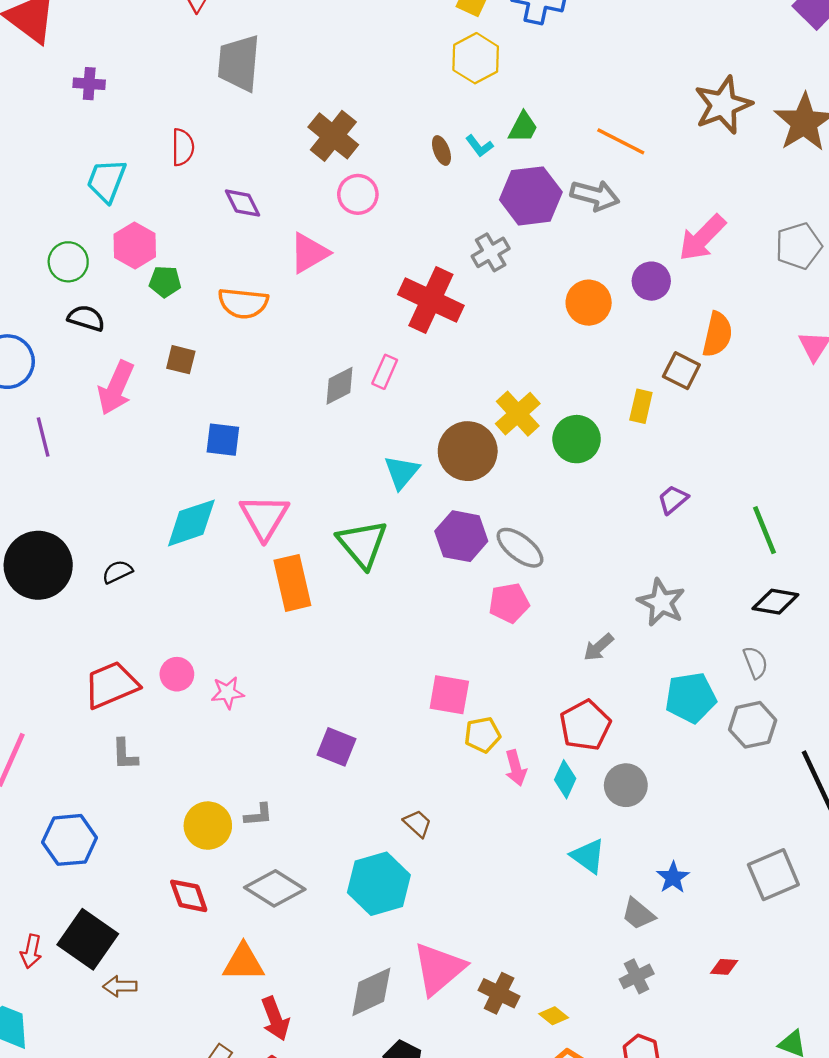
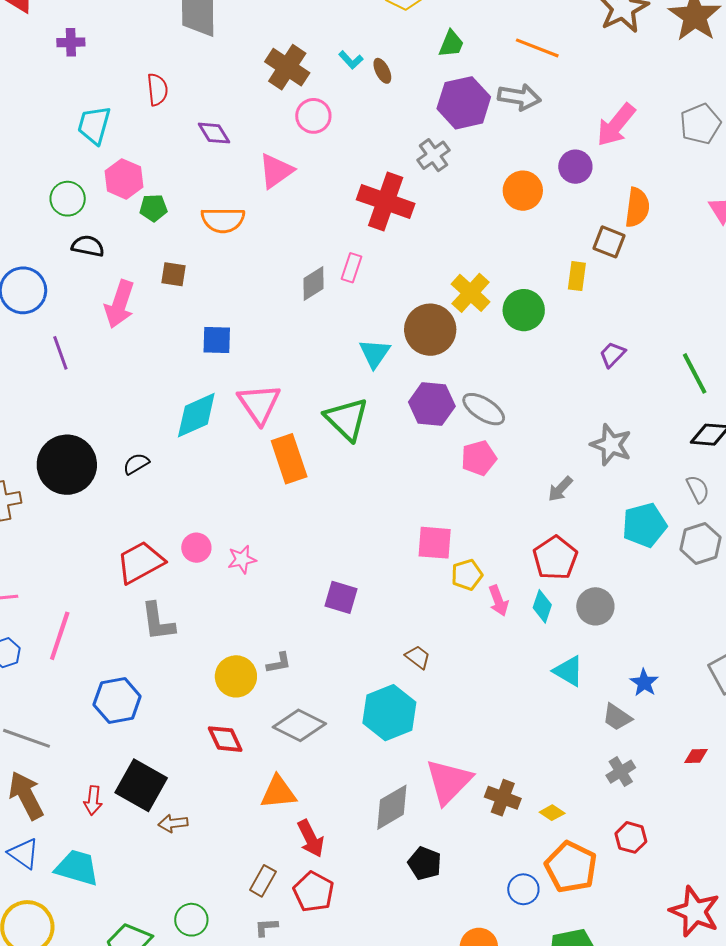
cyan L-shape: (479, 146) -> (351, 60), moved
gray L-shape: (125, 754) -> (158, 622), size x1.4

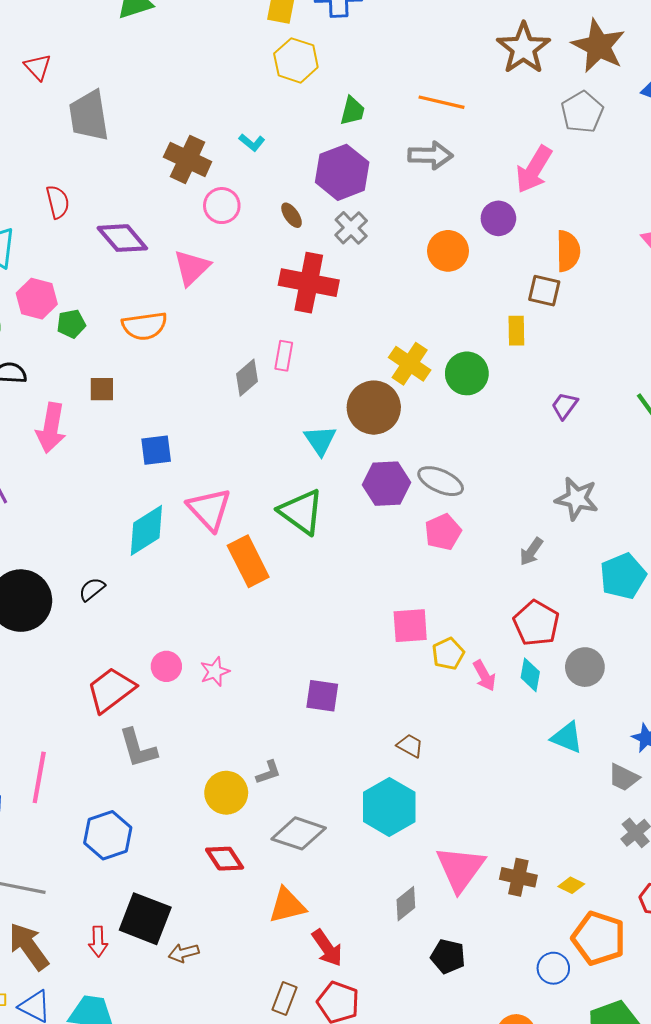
brown ellipse: (382, 71) -> (292, 215), moved
purple hexagon: (464, 103) -> (342, 172), moved
gray pentagon: (700, 124) -> (582, 112), moved
purple diamond: (214, 133) -> (122, 238), size x1.4
gray diamond: (392, 807) -> (406, 904), size x0.7

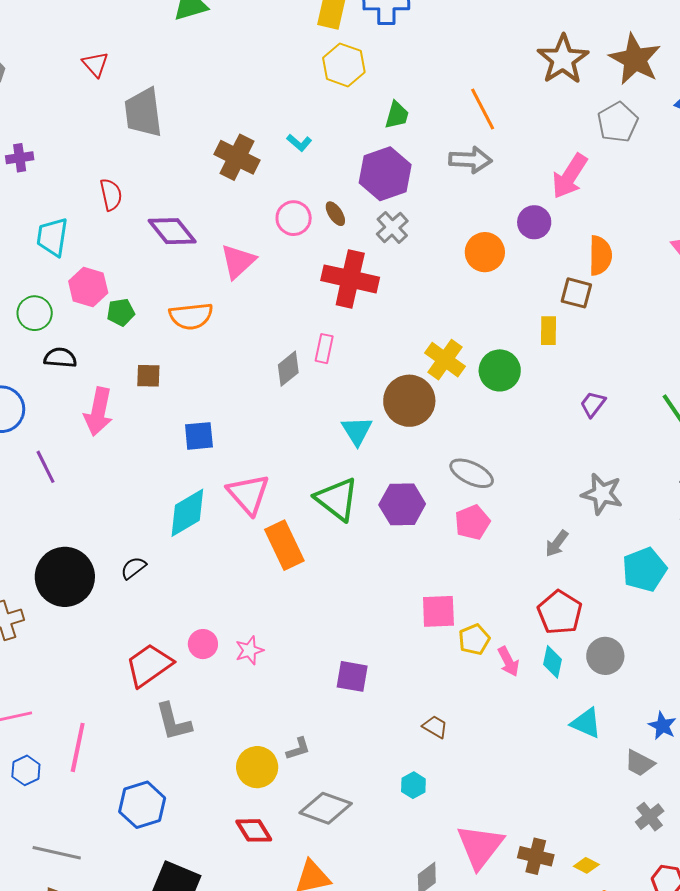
orange line: (442, 102) -> (483, 109), turned 48
pink circle: (222, 206) -> (294, 218), moved
purple hexagon: (387, 484) -> (402, 504), moved
cyan hexagon: (389, 807) -> (413, 785), size x0.5

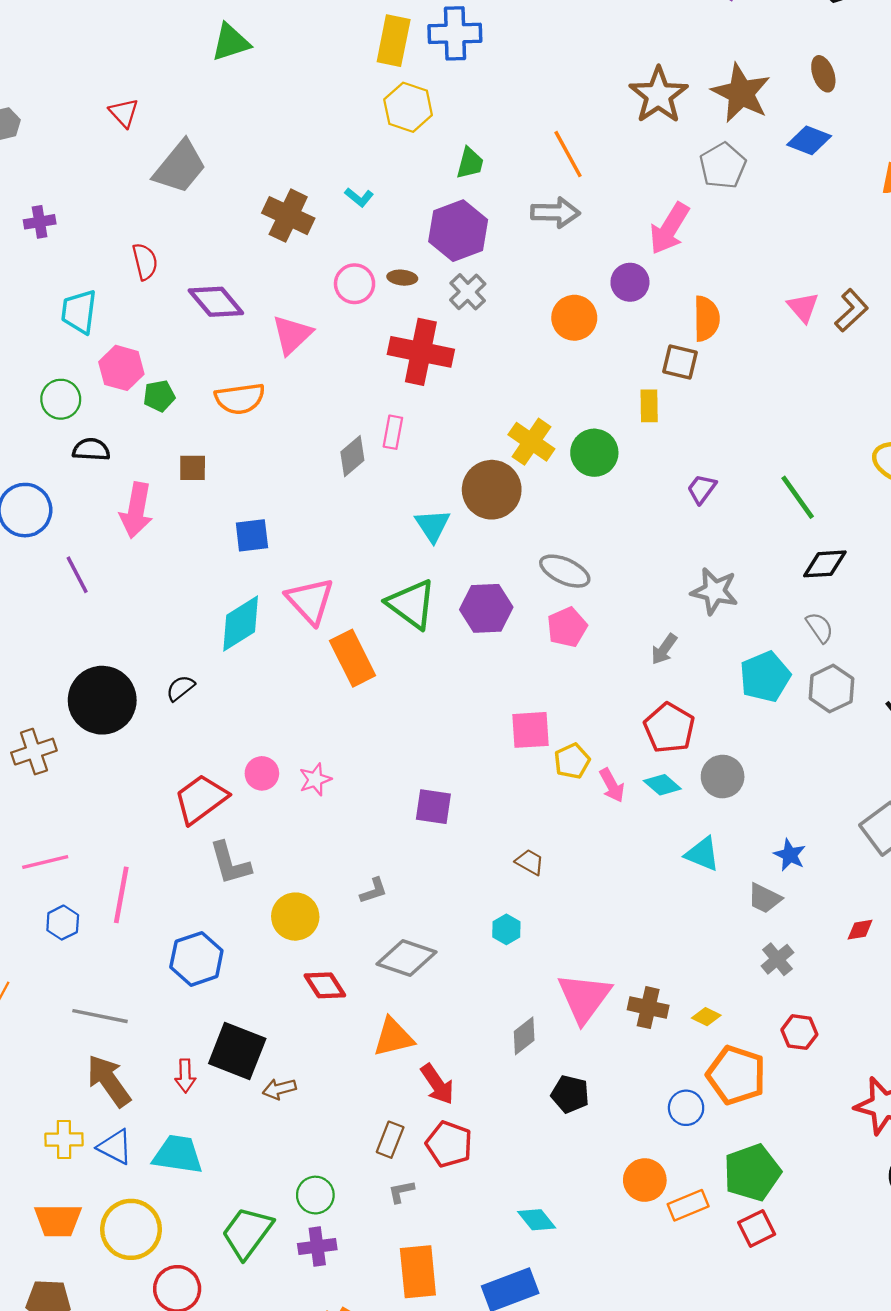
gray trapezoid: (143, 113) -> (180, 167), turned -132
brown ellipse: (335, 214) -> (402, 278), turned -50
cyan diamond: (553, 662) -> (662, 785), turned -60
yellow circle: (257, 767) -> (295, 917), moved

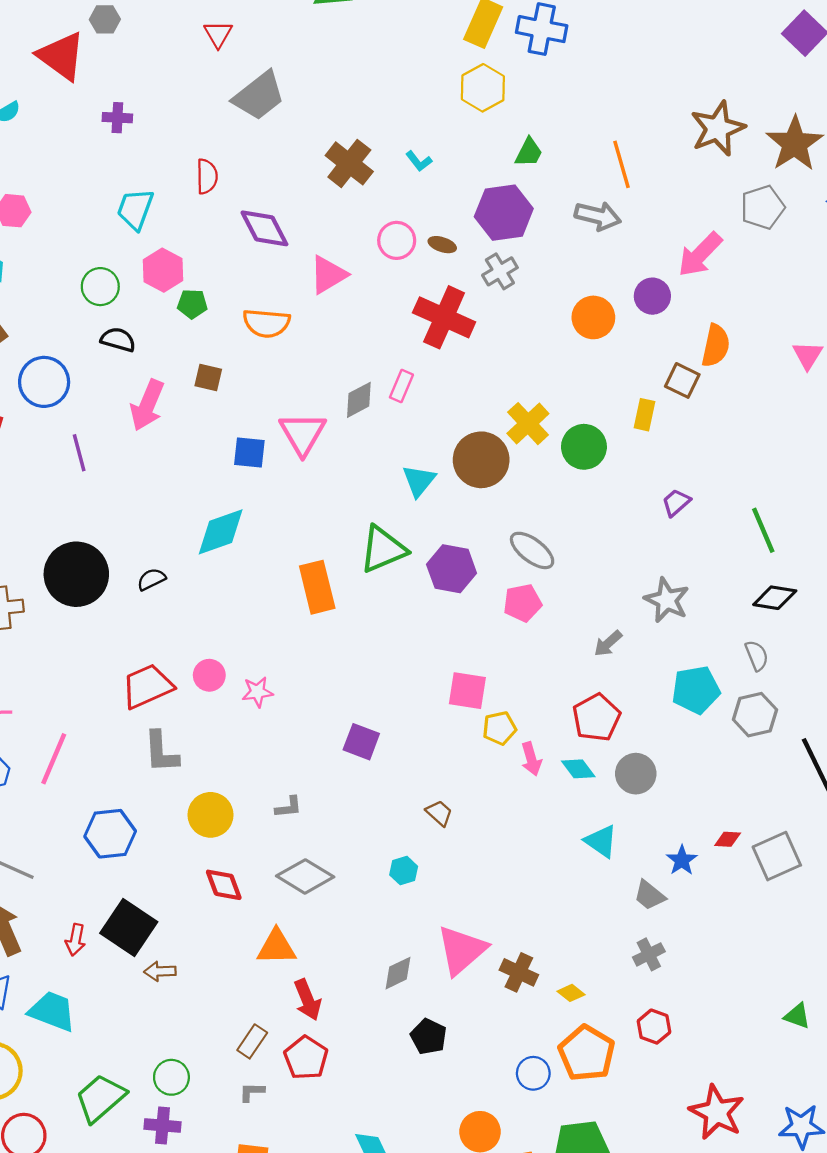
pink triangle: (310, 601) -> (303, 434), moved
green triangle: (411, 604) -> (383, 549), turned 48
red diamond: (860, 930) -> (728, 839), moved

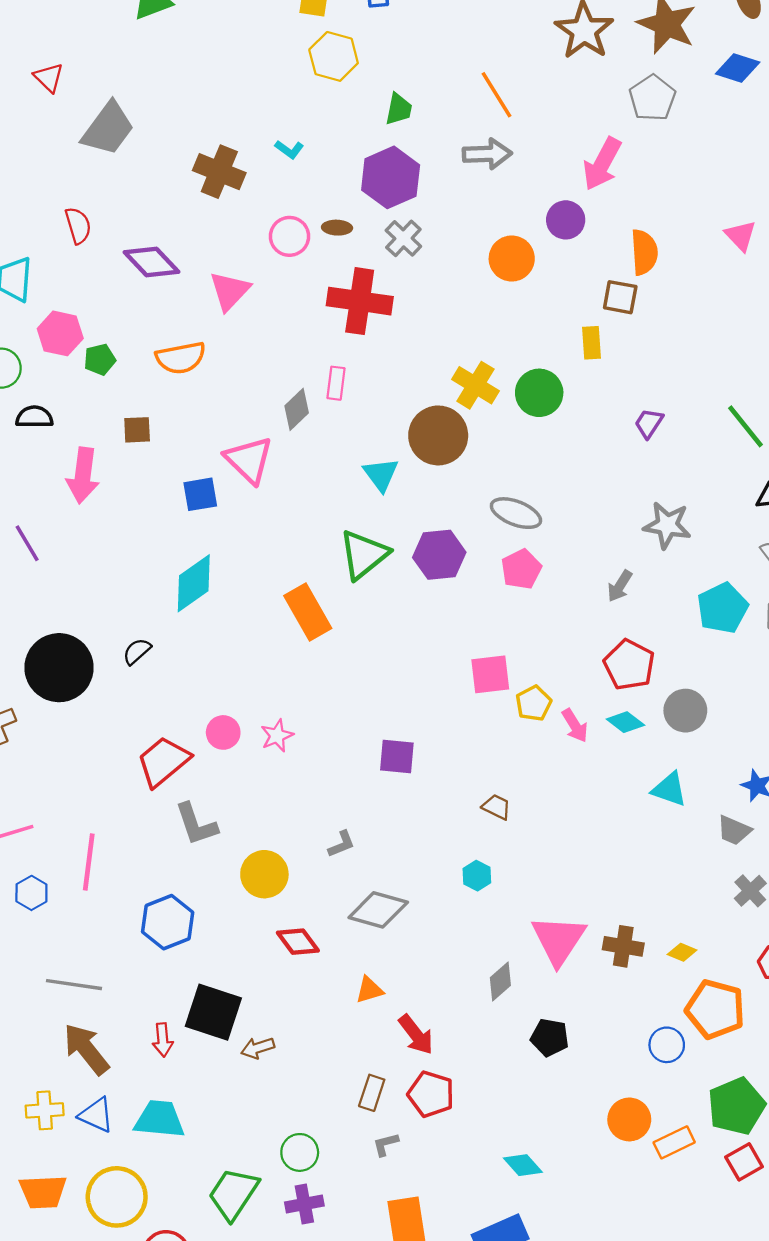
orange triangle: (276, 947) -> (369, 990), size x0.7

